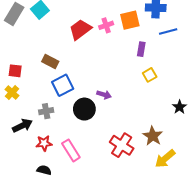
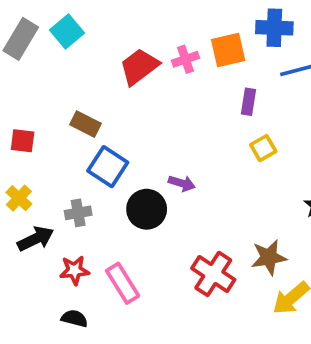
blue square: (63, 85) -> (108, 167), turned -30
yellow cross: (12, 93) -> (19, 198), moved
brown star: (153, 136) -> (269, 257), turned 30

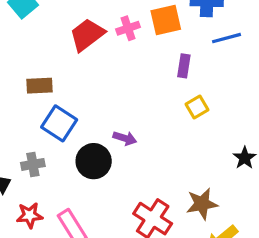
brown rectangle: (86, 124) -> (39, 86), turned -30

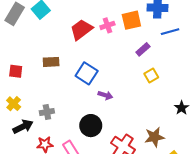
purple rectangle: (184, 66) -> (143, 49), turned 40
blue square: (59, 123) -> (87, 73), moved
black circle: (94, 161) -> (91, 126), moved

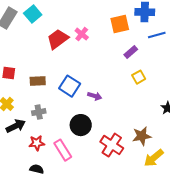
pink cross: (107, 25) -> (82, 34), moved, turned -32
red trapezoid: (81, 30) -> (58, 39), moved
brown rectangle: (51, 62) -> (38, 81), moved
blue square: (87, 73) -> (70, 86), moved

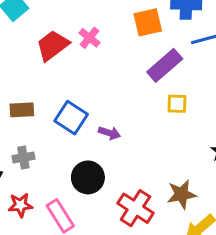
purple rectangle: (131, 52) -> (165, 65), size x1.6
yellow square: (139, 77) -> (177, 104), turned 32

